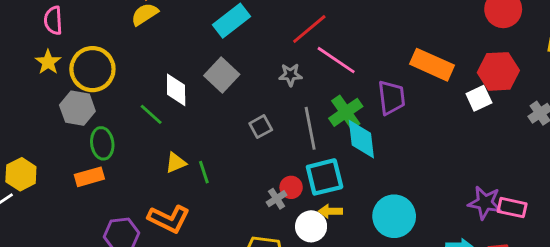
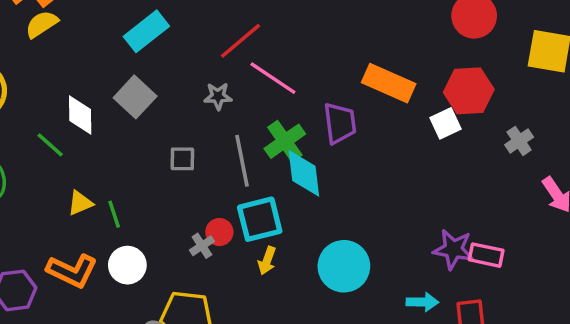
gray square: (261, 127) -> (182, 159), turned 30
yellow arrow: (330, 211) -> (267, 261), turned -70
white circle: (311, 226) -> (127, 265), moved

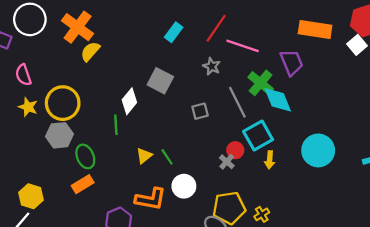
cyan rectangle: (146, 31) -> (174, 32), moved, size x0.7
gray star: (218, 96) -> (212, 66), turned -30
white diamond: (80, 115) -> (129, 101), turned 55
green line: (50, 145) -> (116, 125), turned 60

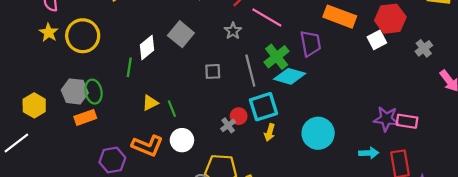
cyan diamond: (278, 100) -> (290, 76), turned -64
gray hexagon: (59, 135) -> (75, 91), moved
yellow hexagon: (31, 196) -> (34, 105), moved

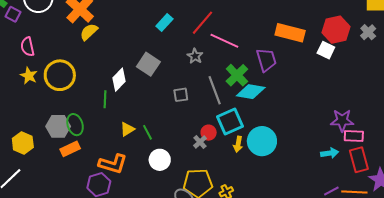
white square: (377, 40) -> (326, 50), turned -30
gray cross: (424, 48) -> (368, 32), moved
pink rectangle: (407, 121) -> (354, 136), moved
cyan circle: (318, 133) -> (262, 141), moved
orange L-shape: (147, 146) -> (113, 164), moved

